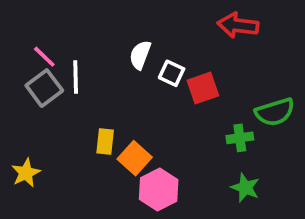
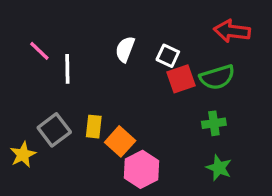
red arrow: (238, 25) -> (232, 31), moved
white square: (172, 73) -> (168, 56), moved
gray square: (44, 88) -> (54, 130), moved
green semicircle: (275, 112) -> (217, 77), moved

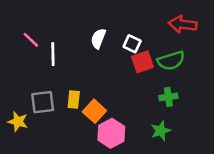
gray square: (54, 130) -> (43, 102), turned 30
yellow star: (23, 155) -> (18, 122), turned -30
green star: (219, 168) -> (161, 131), moved, turned 30

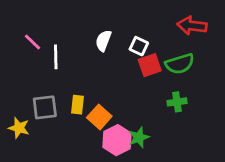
green star: (161, 131) -> (139, 137), moved

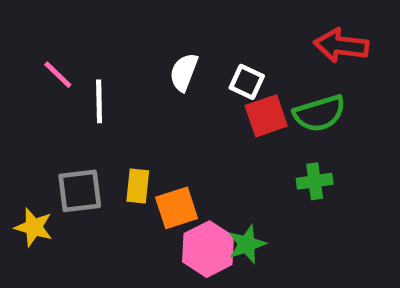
orange square: (99, 117) -> (177, 208), turned 30

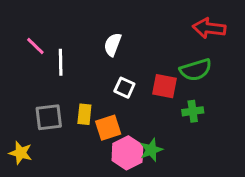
white square: (247, 82) -> (124, 88), moved
red square: (266, 116) -> (165, 86), moved, turned 30
yellow star: (34, 227) -> (21, 153), moved

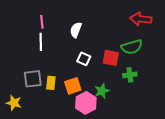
pink line: (35, 46) -> (42, 22), moved, turned 40
yellow rectangle: (84, 114) -> (51, 83), moved
green star: (151, 150) -> (102, 91), moved

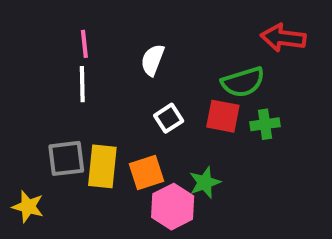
green semicircle: (132, 47) -> (243, 82), moved
white square: (84, 59) -> (169, 118), turned 32
green cross: (130, 75) -> (265, 124), moved
yellow rectangle: (51, 83) -> (102, 166), size x1.5

